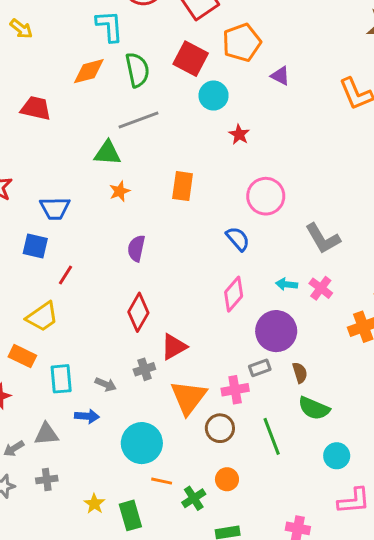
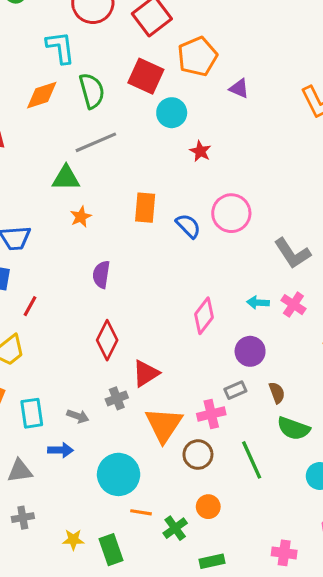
blue semicircle: (238, 239) -> (188, 226), moved
purple circle: (276, 331) -> (250, 351), size x0.7
yellow star: (94, 504) -> (73, 540), turned -30

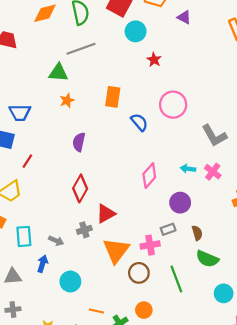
blue semicircle: (188, 226) -> (139, 122), moved
blue arrow: (61, 450) -> (42, 264), turned -77
cyan circle: (119, 474) -> (70, 281), moved, size x0.7

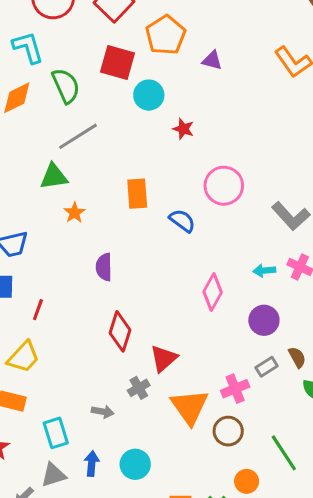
gray rectangle: (168, 229) -> (267, 367), moved
cyan rectangle: (24, 236) -> (56, 433), moved
blue arrow: (42, 264) -> (92, 464), moved
green line: (176, 279) -> (284, 453), moved

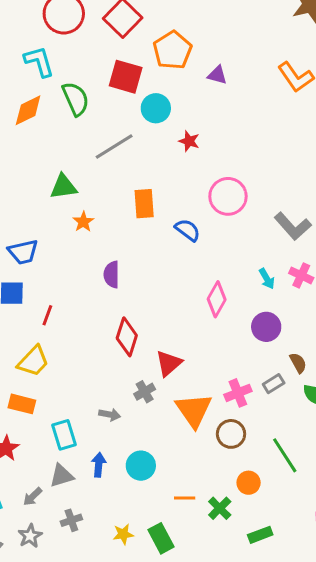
gray line: (78, 136) -> (114, 146), moved
cyan arrow: (264, 270) -> (267, 279), turned -115
gray rectangle: (267, 367) -> (274, 384), moved

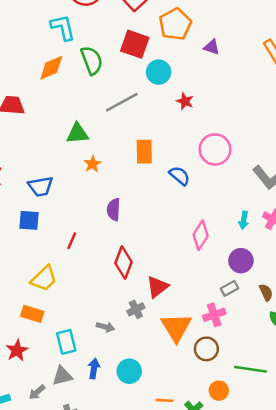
cyan arrow: (267, 279) -> (244, 220), turned 36
red line: (47, 315) -> (72, 241), moved
gray rectangle: (274, 384) -> (229, 288), moved
green line: (285, 455) -> (250, 369), turned -52

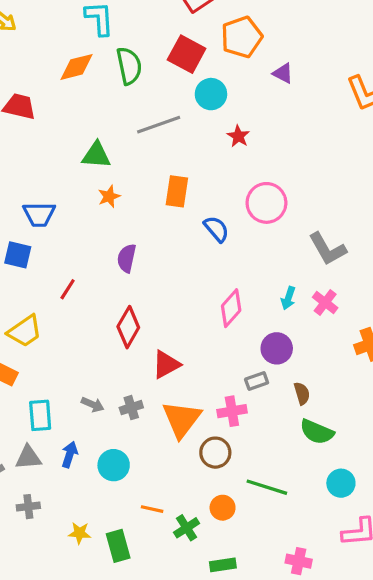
gray cross: (136, 309) -> (131, 408), moved

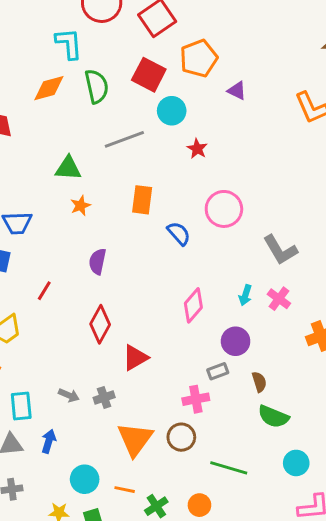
orange triangle: (182, 419) -> (135, 439), moved
cyan circle: (114, 465) -> (85, 479), moved
orange circle: (223, 508) -> (199, 505), moved

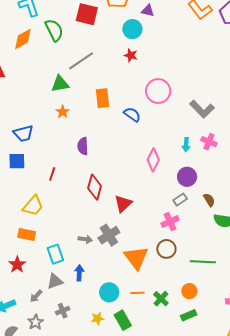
cyan circle: (172, 111) -> (132, 29), moved
green triangle: (68, 168) -> (60, 84), moved
gray cross: (104, 398) -> (109, 235), size x1.5

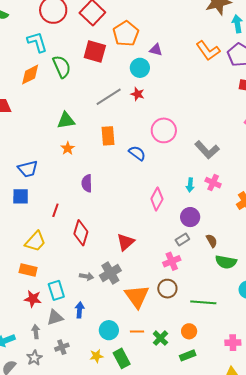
gray line: (81, 61) -> (109, 97), moved
red diamond: (95, 187) -> (81, 233), moved
red star: (17, 265) -> (33, 299), moved, turned -30
gray arrow: (36, 296) -> (36, 332), turned 128

